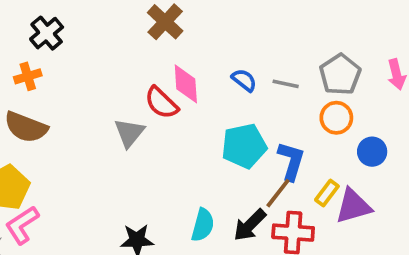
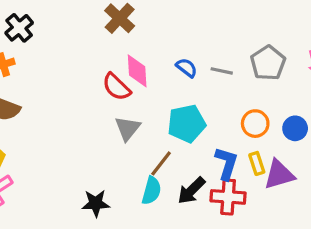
orange circle: (336, 118) -> (255, 124), moved
gray triangle: (129, 133) -> (128, 128), moved
blue L-shape: (291, 161) -> (226, 163), moved
brown line: (278, 193) -> (161, 163), moved
yellow rectangle: (327, 193) -> (257, 163), turned -55

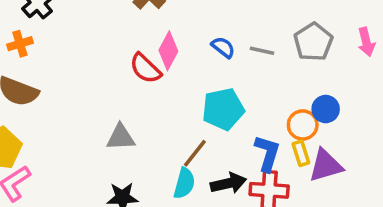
pink diamond: (137, 71) -> (168, 51), turned 32
orange circle: (255, 124) -> (303, 125), moved
gray triangle: (128, 128) -> (121, 137), moved, turned 48
blue circle: (295, 128) -> (326, 109), moved
black arrow: (191, 191) -> (228, 183), turned -148

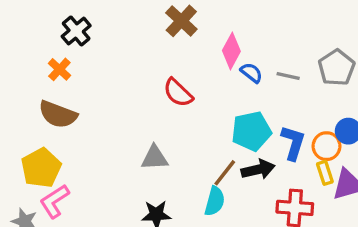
orange cross: (20, 44) -> (59, 69), turned -30
pink diamond: (168, 51) -> (231, 51), moved
blue L-shape: (267, 153) -> (293, 143), moved
black arrow: (228, 183) -> (258, 169), moved

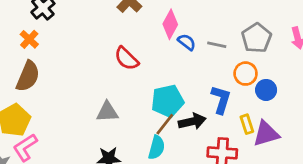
brown semicircle: (58, 114) -> (28, 76), turned -88
cyan pentagon: (251, 131) -> (168, 101), moved
orange circle: (327, 146) -> (246, 74), moved

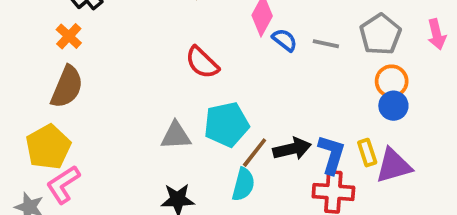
orange circle: (246, 74) -> (392, 81), moved
blue L-shape: (221, 100) -> (332, 154), moved
cyan pentagon: (168, 101) -> (226, 124), moved

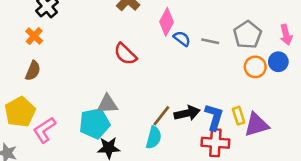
brown semicircle: (67, 87) -> (33, 71), size x0.7
blue circle: (393, 106) -> (278, 62), moved
cyan pentagon: (226, 124) -> (95, 123), moved
pink L-shape: (63, 184) -> (44, 130), moved

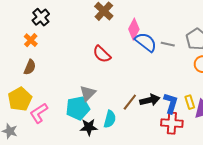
blue semicircle: (182, 39) -> (146, 42), size x1.6
gray triangle: (107, 104) -> (88, 93), turned -42
cyan semicircle: (154, 138) -> (110, 119), moved

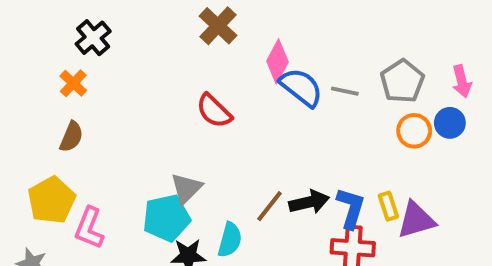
pink L-shape: (39, 113) -> (89, 228), turned -35

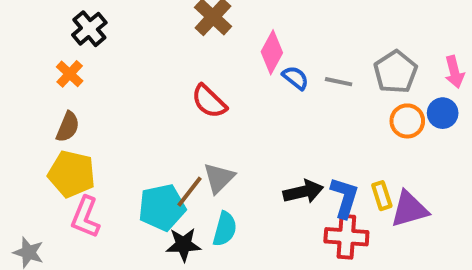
blue semicircle: (301, 87) -> (295, 78), size x0.6
gray triangle: (186, 188) -> (219, 178), moved
yellow pentagon: (52, 200) -> (72, 174), moved, turned -30
brown line: (270, 206) -> (189, 192), moved

